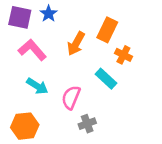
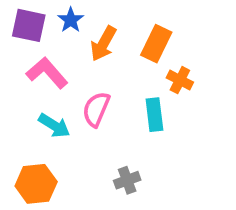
orange arrow: (76, 44) -> (103, 44), moved
cyan rectangle: (106, 79) -> (154, 115), turned 40
pink semicircle: (71, 97) -> (96, 109), moved

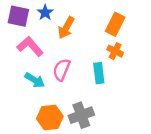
orange rectangle: (156, 44) -> (115, 24), moved
gray cross: (127, 180) -> (81, 115), size x1.5
orange hexagon: (36, 184) -> (50, 117), moved

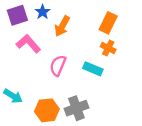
purple square: (18, 16) -> (17, 15), turned -30
cyan rectangle: (99, 73) -> (93, 69), turned -60
cyan arrow: (35, 80) -> (13, 96), moved

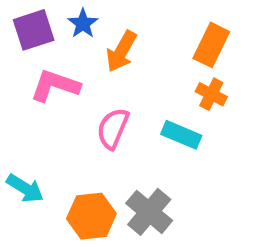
pink L-shape: (28, 44) -> (55, 86), turned -30
gray cross: (76, 108) -> (149, 212), turned -30

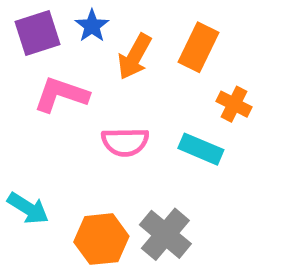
orange rectangle: (211, 45) -> (198, 47), moved
pink semicircle: (113, 128) -> (125, 142), turned -114

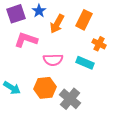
orange hexagon: (101, 239) -> (45, 88), moved

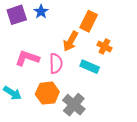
orange arrow: (57, 24) -> (71, 41), moved
pink L-shape: (26, 40) -> (27, 58), moved
pink semicircle: (53, 60) -> (56, 63), turned -90

